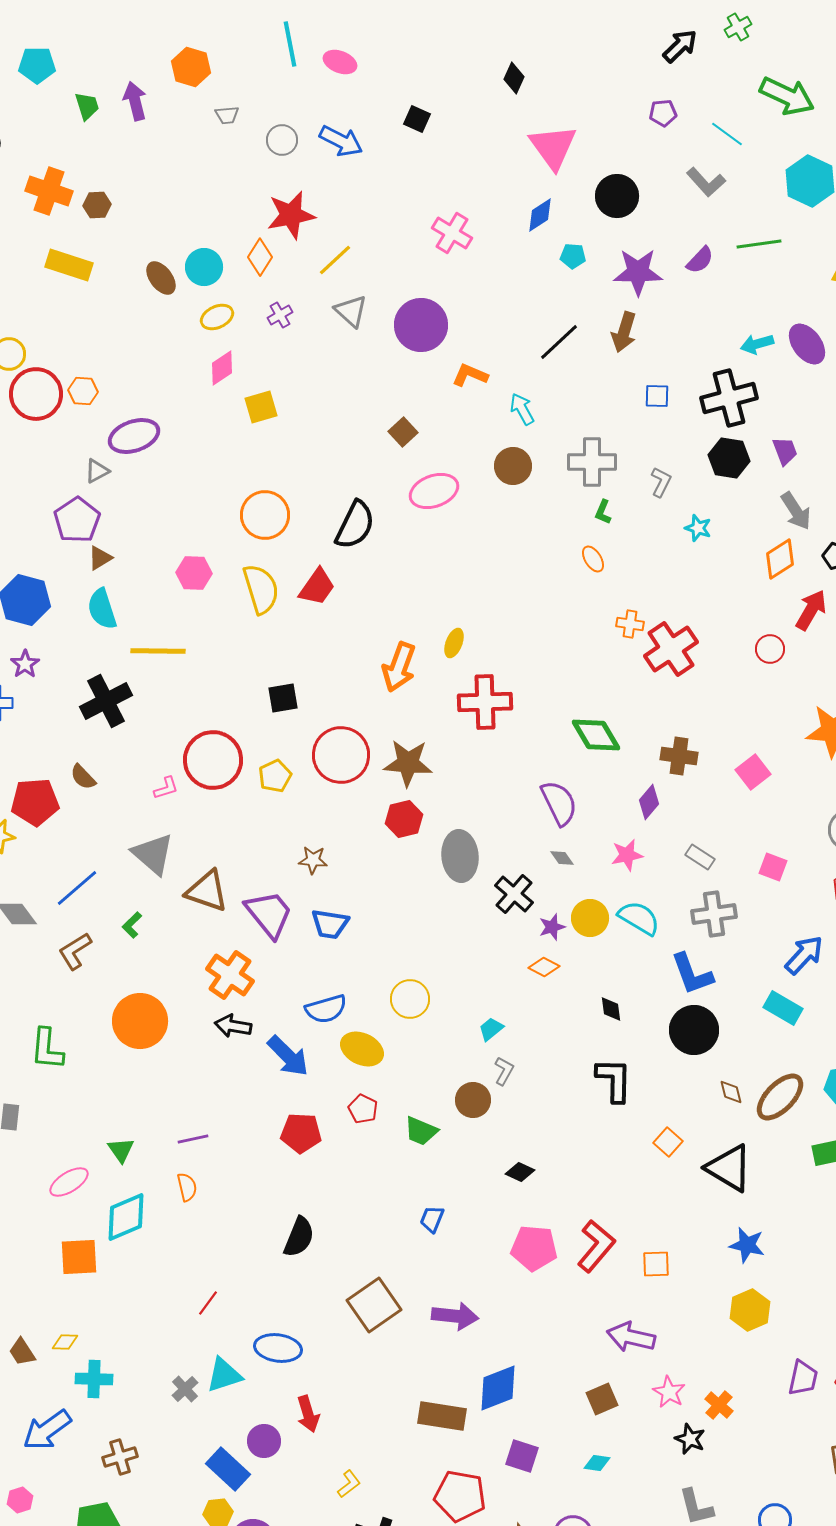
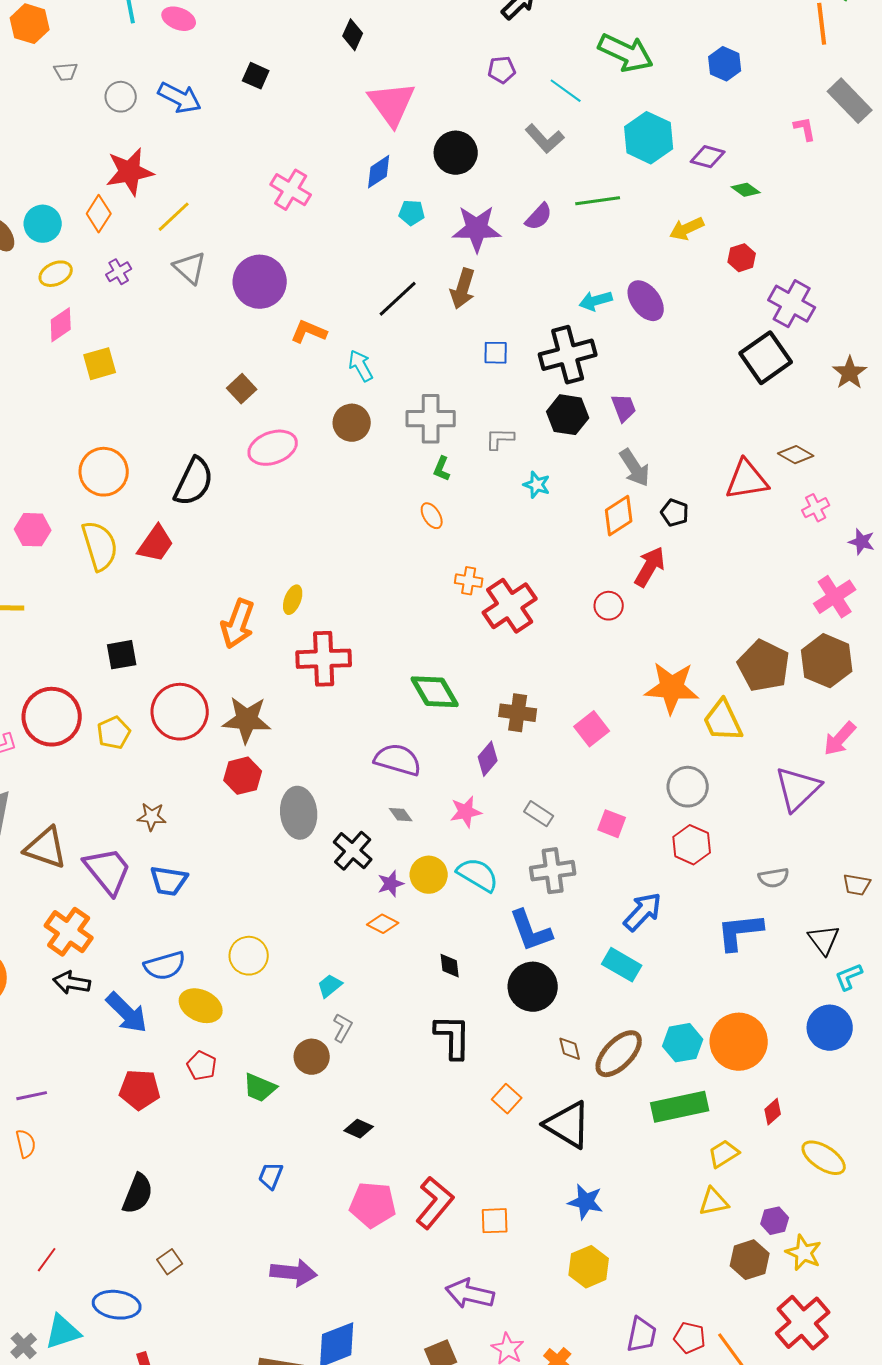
gray L-shape: (661, 482) -> (500, 439), turned -116
purple semicircle: (559, 803) -> (398, 760), turned -48
brown square: (374, 1305) -> (170, 1262), moved, size x0.5

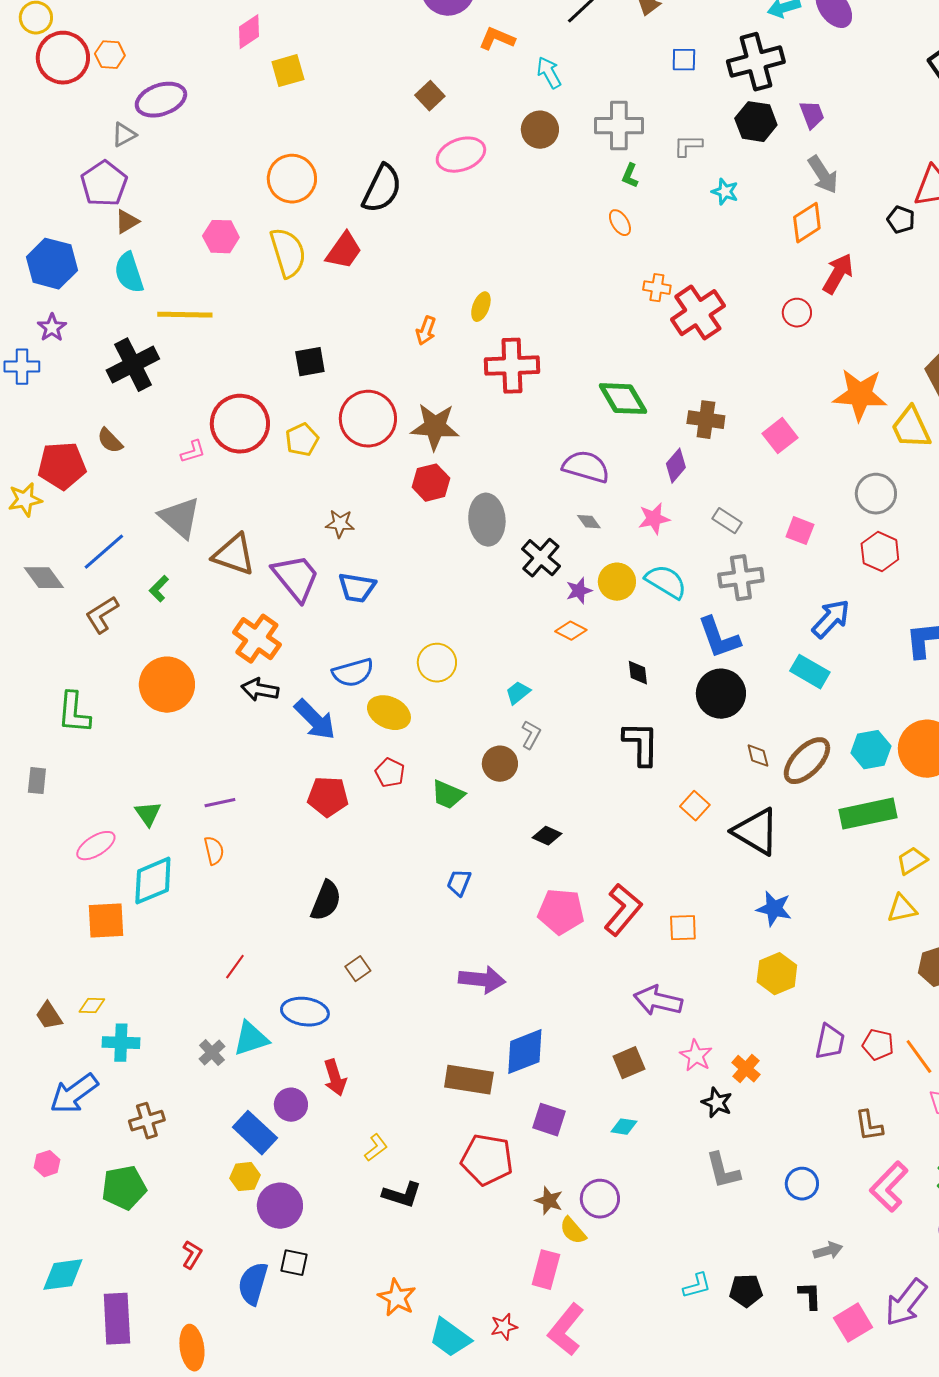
black pentagon: (675, 513) -> (901, 220), moved
orange arrow: (238, 624) -> (426, 331), size x0.6

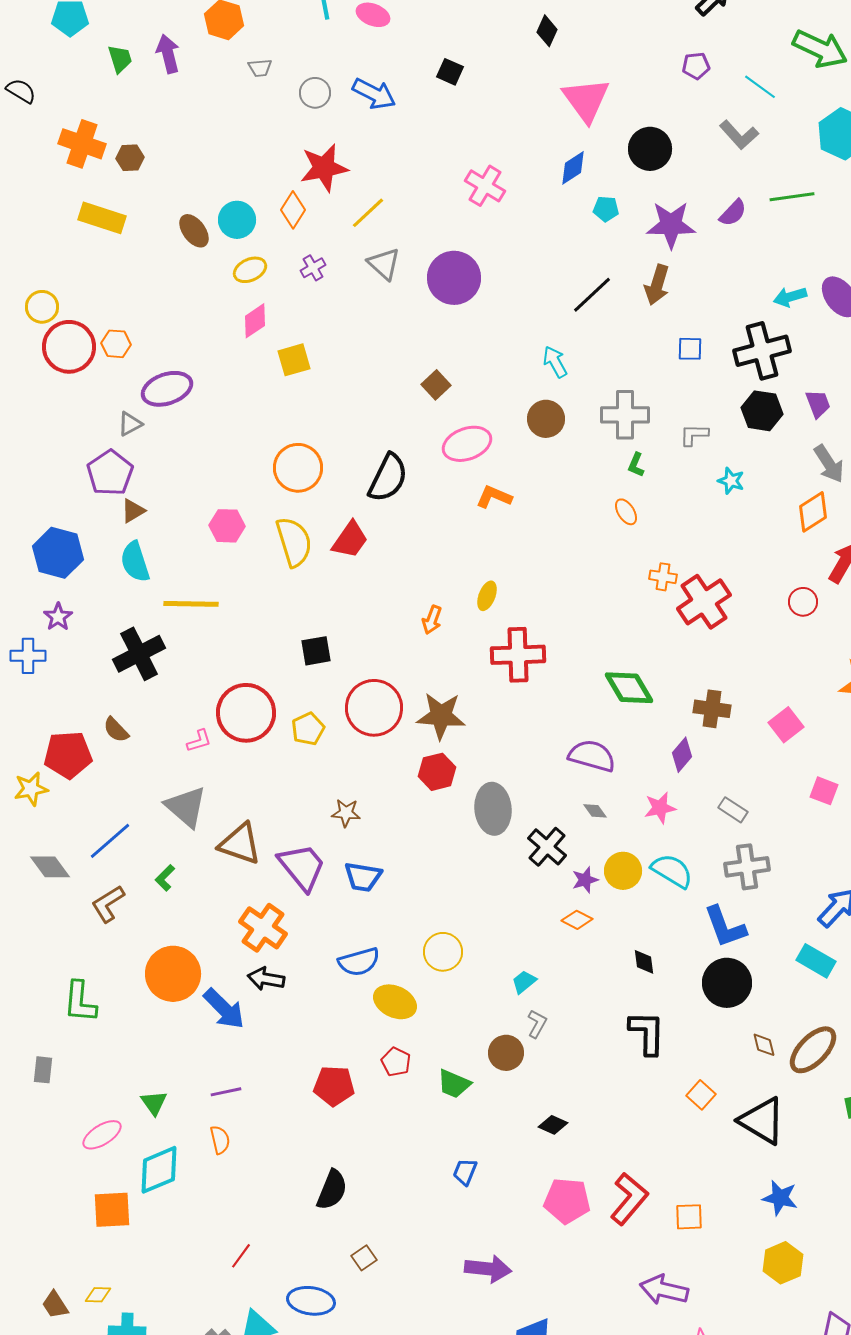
orange L-shape: (497, 39) -> (494, 497), moved
pink square: (800, 531) -> (824, 791), moved
blue arrow: (315, 720) -> (224, 1009), moved

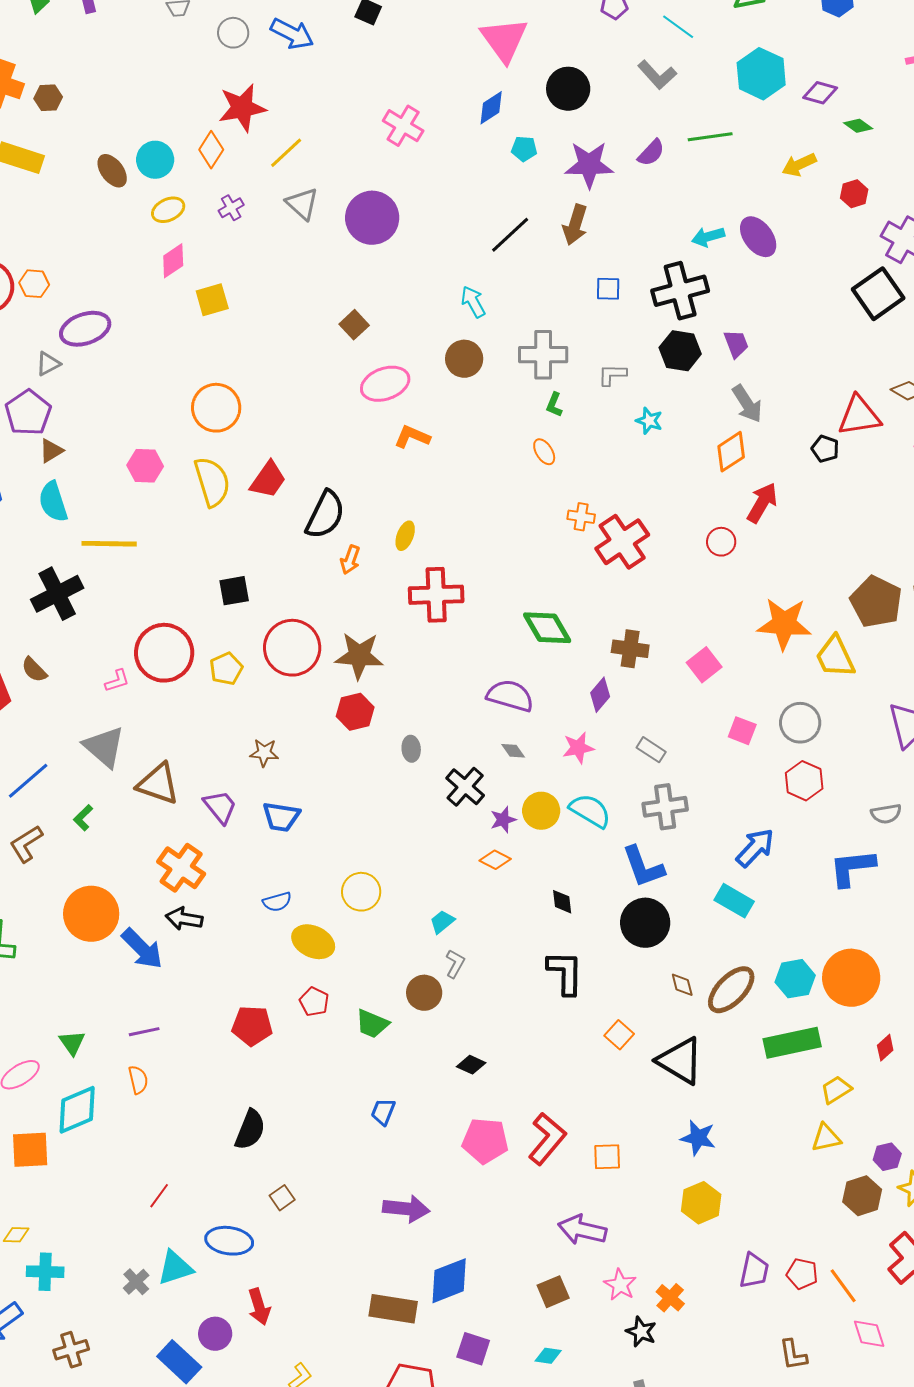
black semicircle: (388, 478) -> (325, 515), moved
gray ellipse: (493, 809) -> (411, 749), size x0.5
purple trapezoid: (302, 867) -> (220, 807), size x0.7
blue semicircle: (359, 962) -> (277, 902), size x0.7

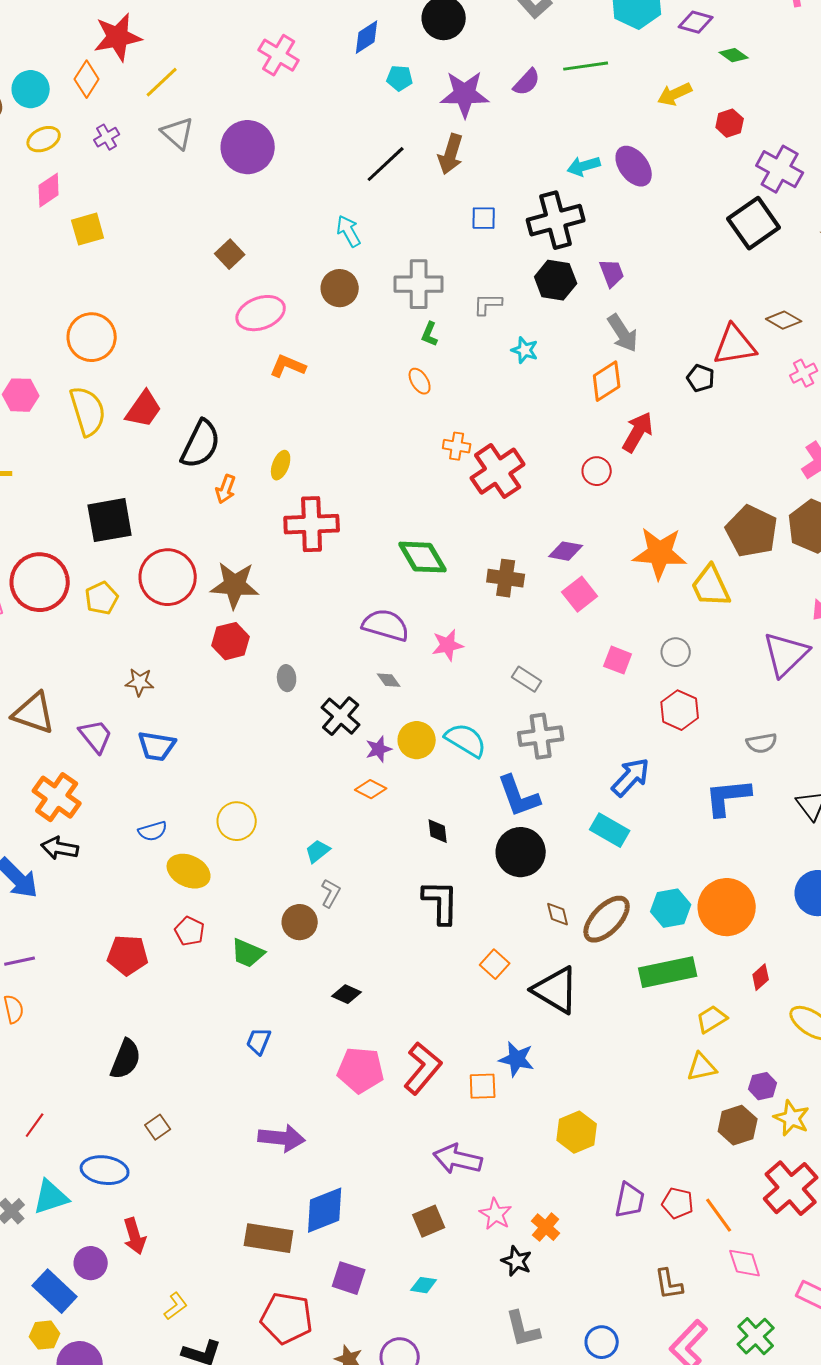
black square: (234, 591) -> (110, 520), size x1.5
purple diamond: (600, 695) -> (566, 551), moved, turned 60
gray circle: (800, 723) -> (676, 652), size x0.7
pink star: (578, 748) -> (448, 645), moved
blue star: (698, 1138) -> (517, 1059), moved

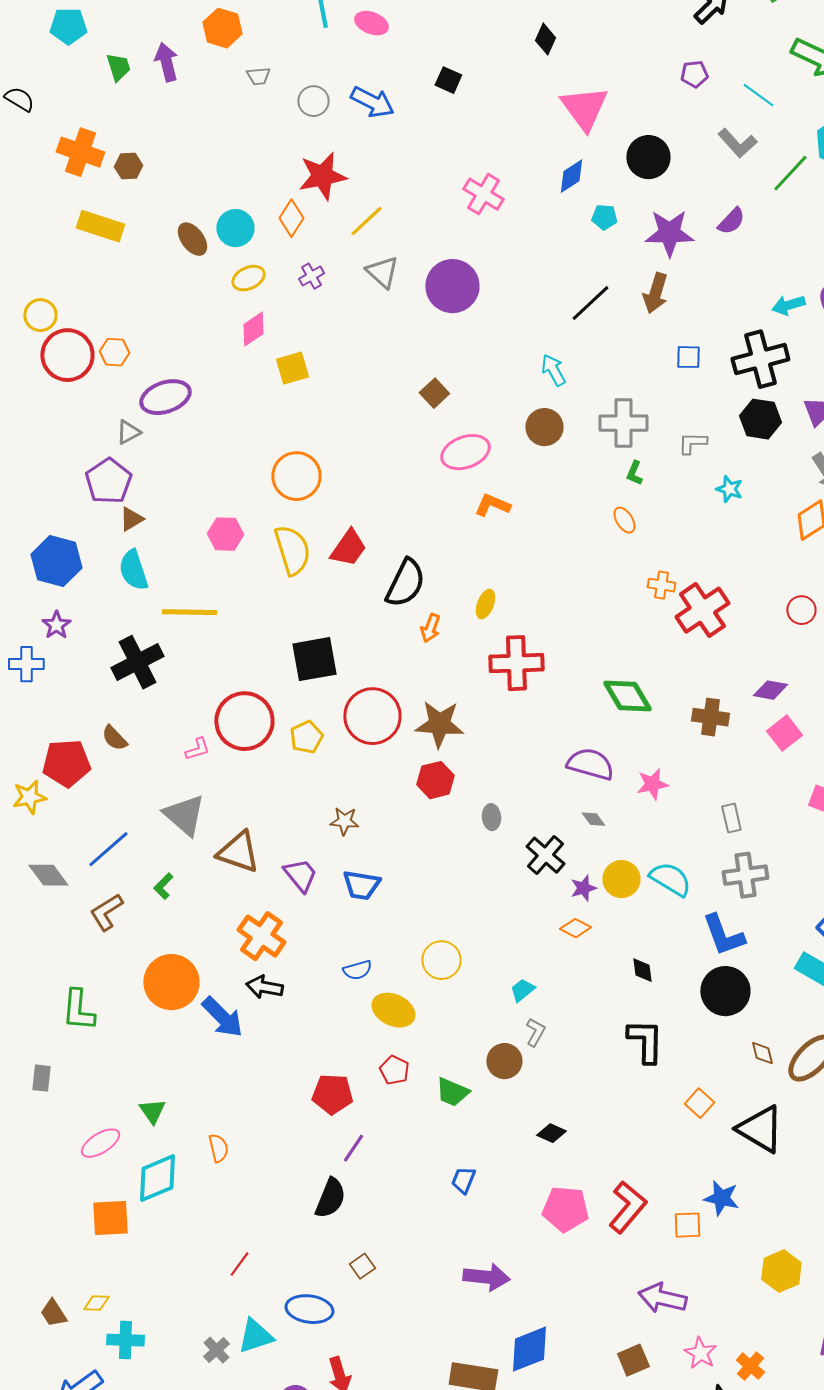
green line: (586, 66) -> (790, 173), moved, turned -39
gray rectangle: (527, 679) -> (731, 818), turned 44
purple line: (20, 961) -> (353, 1148), moved, turned -44

